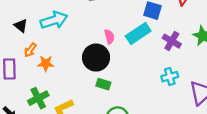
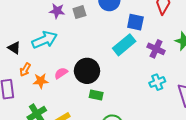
pink semicircle: (109, 37) -> (61, 73), moved, turned -104

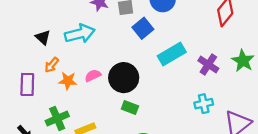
blue square: (135, 22) -> (143, 28), moved, turned 30

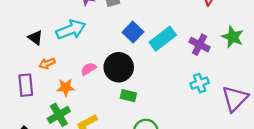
blue square: (143, 28) -> (133, 32), moved
orange arrow: (52, 65) -> (47, 63), turned 35
orange star: (68, 81) -> (66, 87), moved

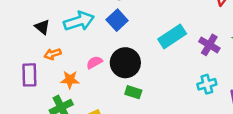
blue square: (133, 32) -> (117, 20), moved

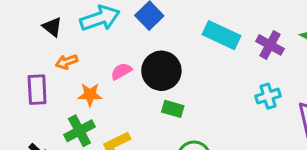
cyan rectangle: (172, 36) -> (221, 35), turned 60

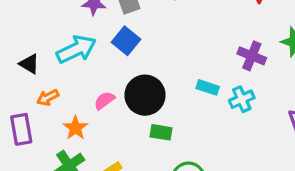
cyan rectangle: (221, 35) -> (208, 87), moved, size x0.6
orange star: (90, 95) -> (75, 128), turned -30
cyan cross: (268, 96) -> (242, 99), moved

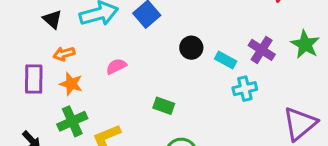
cyan rectangle: (208, 87) -> (226, 60), moved
black circle: (145, 95) -> (191, 48), moved, size x0.6
orange star: (75, 128) -> (71, 84), moved, turned -30

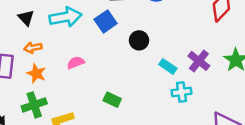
black circle: (191, 48) -> (139, 40), moved

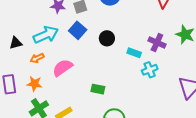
black triangle: (26, 18) -> (16, 43), turned -48
orange arrow: (33, 48) -> (37, 58), moved
pink semicircle: (76, 63) -> (63, 68), size x1.5

